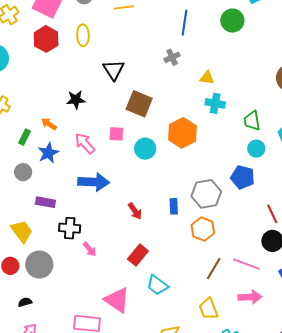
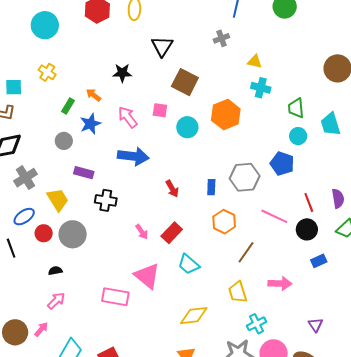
orange hexagon: (203, 229) -> (224, 222), moved
pink arrow: (90, 249) -> (142, 232), moved
pink line: (246, 264) -> (274, 216), moved

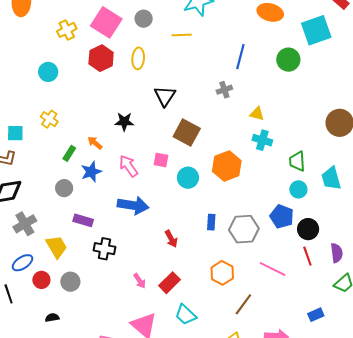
cyan circle: (45, 25) -> (48, 72), size x0.7
blue rectangle: (211, 187) -> (211, 222), moved
black circle: (307, 229) -> (308, 229), moved
gray circle: (73, 234) -> (70, 282), size x0.7

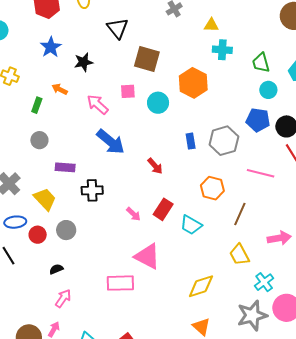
blue star: (91, 172) -> (51, 47), moved
blue arrow: (133, 205) -> (111, 142), turned 44
blue ellipse: (22, 263) -> (15, 222), turned 40
cyan trapezoid: (186, 315) -> (191, 225), moved

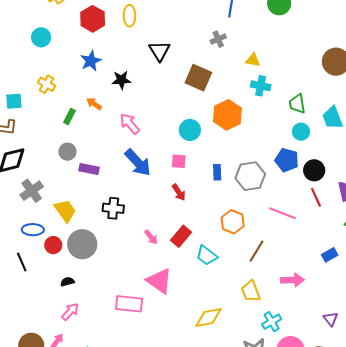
brown square: (147, 59) -> (198, 78), moved
pink square: (128, 91) -> (179, 161), moved
purple rectangle: (65, 167) -> (89, 169), moved
gray circle: (66, 230) -> (82, 244), size x1.5

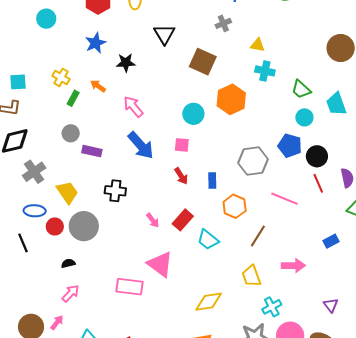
yellow cross: (46, 84) -> (61, 77), moved
green trapezoid: (297, 104) -> (301, 89), turned -40
blue rectangle: (217, 172) -> (212, 181), moved

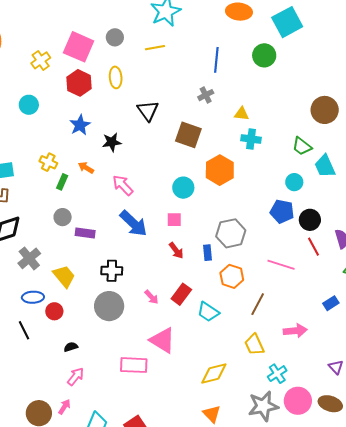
green trapezoid: (301, 89) -> (302, 146), moved
gray hexagon: (253, 161) -> (231, 233), moved
gray circle: (84, 226) -> (109, 306), moved

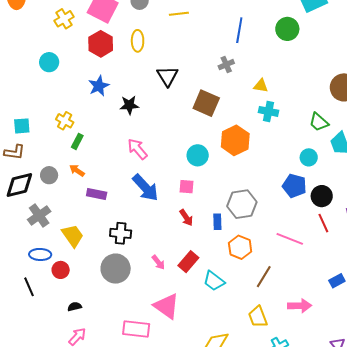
orange arrow: (86, 168) -> (77, 170), moved
gray circle: (63, 217) -> (49, 175), moved

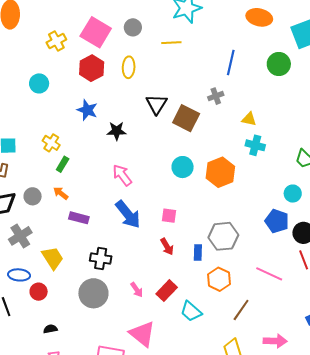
blue star: (99, 86) -> (87, 110), turned -30
brown square: (206, 103) -> (186, 118), moved
cyan circle: (198, 155) -> (183, 167), moved

